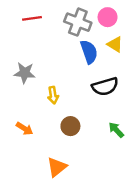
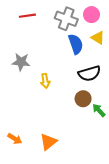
brown circle: (70, 126) -> (83, 99), moved
orange arrow: (25, 129) -> (15, 139), moved

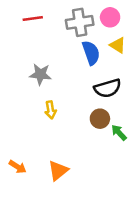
gray cross: (66, 19) -> (80, 22), turned -30
gray star: (21, 62) -> (40, 74), moved
yellow arrow: (45, 81) -> (51, 110), moved

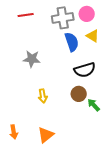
yellow arrow: (51, 110) -> (43, 96), moved
orange arrow: (18, 167) -> (14, 132), turned 48

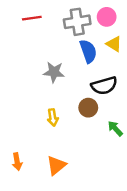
gray star: (32, 59) -> (54, 72), moved
brown circle: (79, 94) -> (88, 108), moved

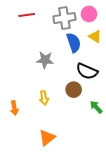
black semicircle: (104, 86) -> (87, 71), turned 40
orange arrow: (17, 162) -> (14, 108), moved

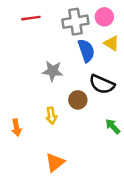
brown circle: (74, 90) -> (78, 100), moved

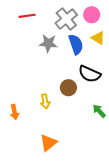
gray cross: (75, 22) -> (66, 19), turned -30
gray star: (53, 71) -> (48, 43), moved

